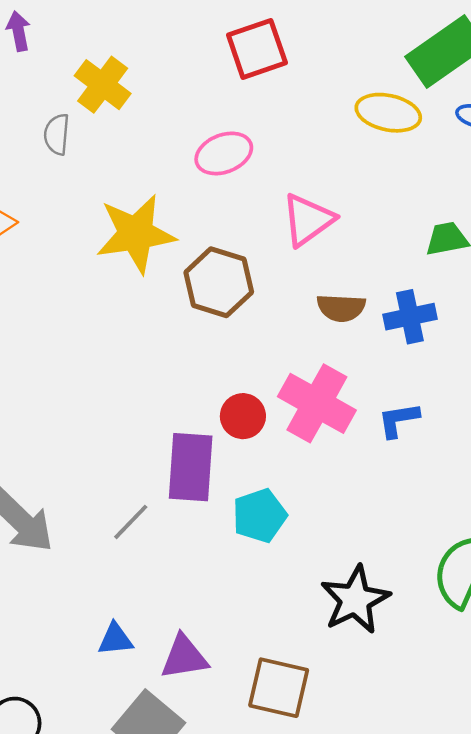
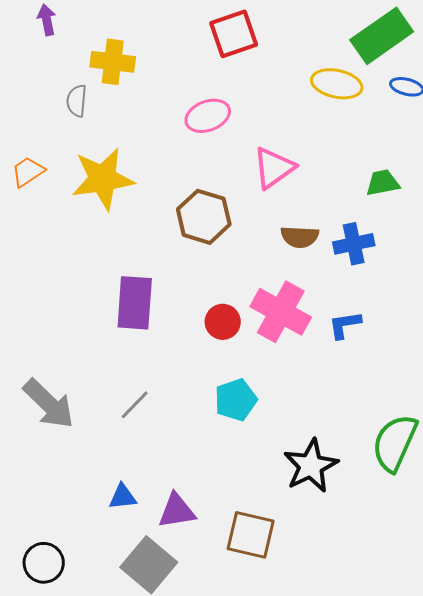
yellow cross: (103, 85) -> (113, 62), turned -30
yellow star: (136, 234) -> (103, 179), moved
purple rectangle: (191, 467) -> (135, 303), moved

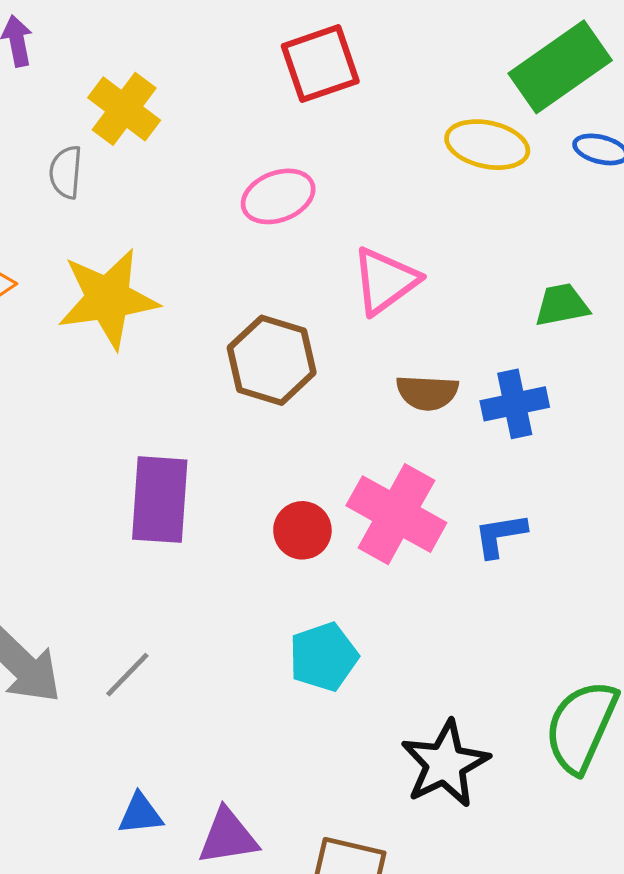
yellow cross: (113, 62) -> (124, 109), turned 30
gray line: (135, 405) -> (127, 675), moved

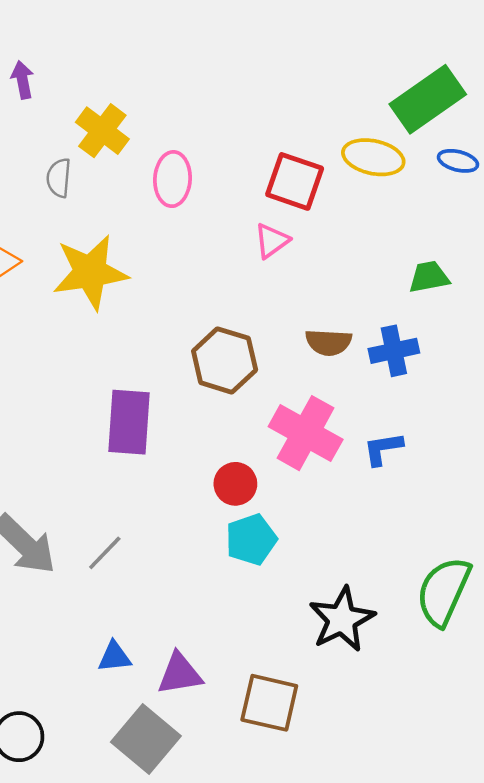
red square: (320, 64) -> (295, 181), moved, turned 38
pink ellipse: (278, 196) -> (173, 179), moved, turned -66
pink triangle: (385, 281) -> (272, 241), moved, size x0.7
brown hexagon: (272, 360) -> (225, 360), moved
red circle: (302, 530) -> (235, 484), moved

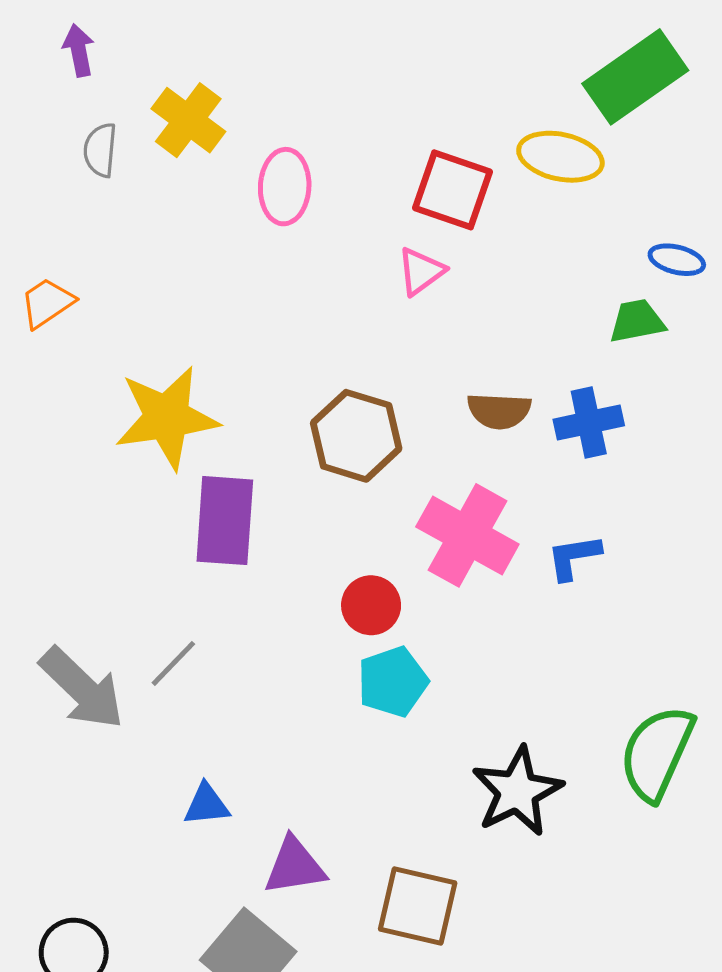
blue ellipse: (458, 161) -> (677, 260), moved
gray semicircle: (59, 178) -> (100, 150), moved
yellow star: (90, 272) -> (167, 418), moved
gray line: (105, 553) -> (173, 663), moved
blue triangle: (114, 657) -> (207, 805), moved

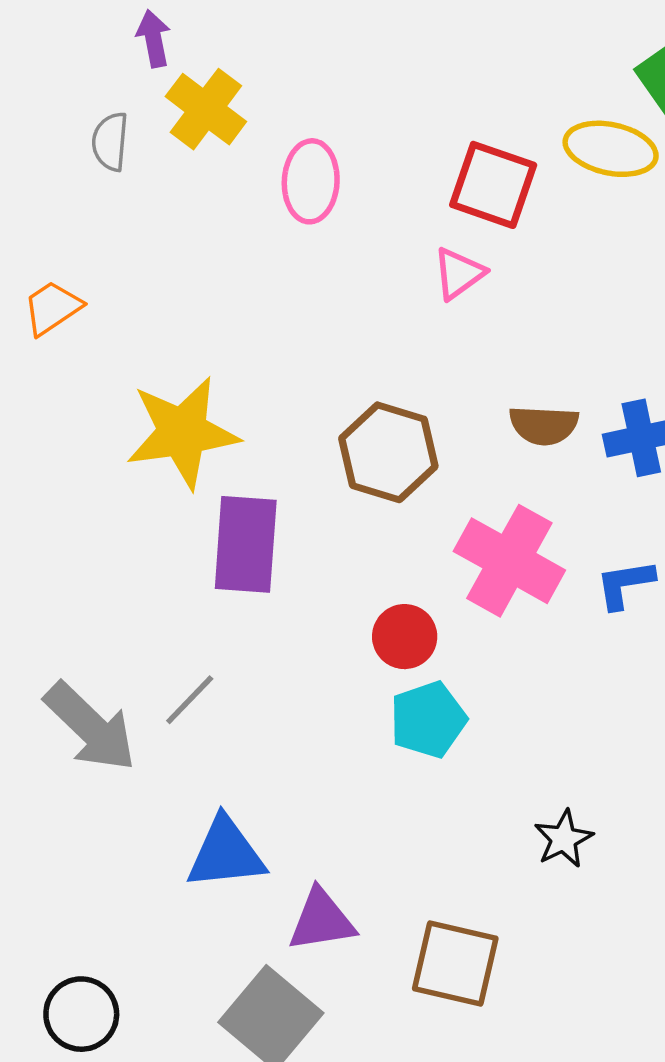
purple arrow: (79, 50) -> (154, 39), moved
black star: (517, 791) -> (564, 839), size x0.6
blue triangle: (207, 805) -> (226, 853), size x1.6

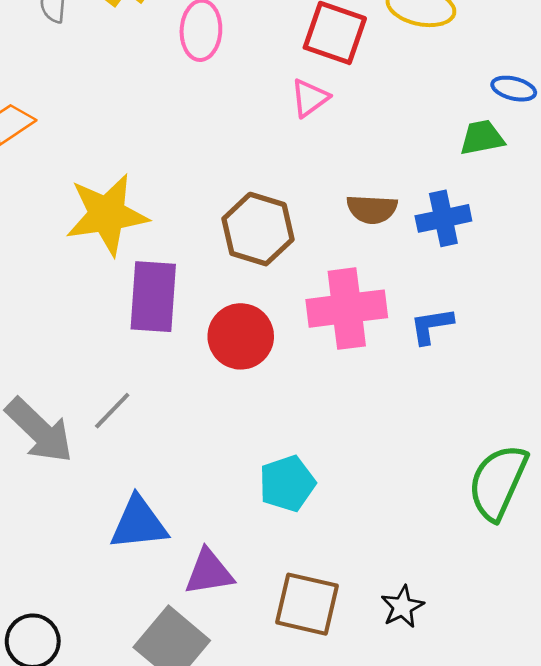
pink cross: (509, 561) -> (347, 309), turned -36
red circle: (405, 637) -> (241, 336), moved, size x1.4
cyan pentagon: (428, 720) -> (287, 483), moved
black star: (564, 839) -> (402, 607), moved

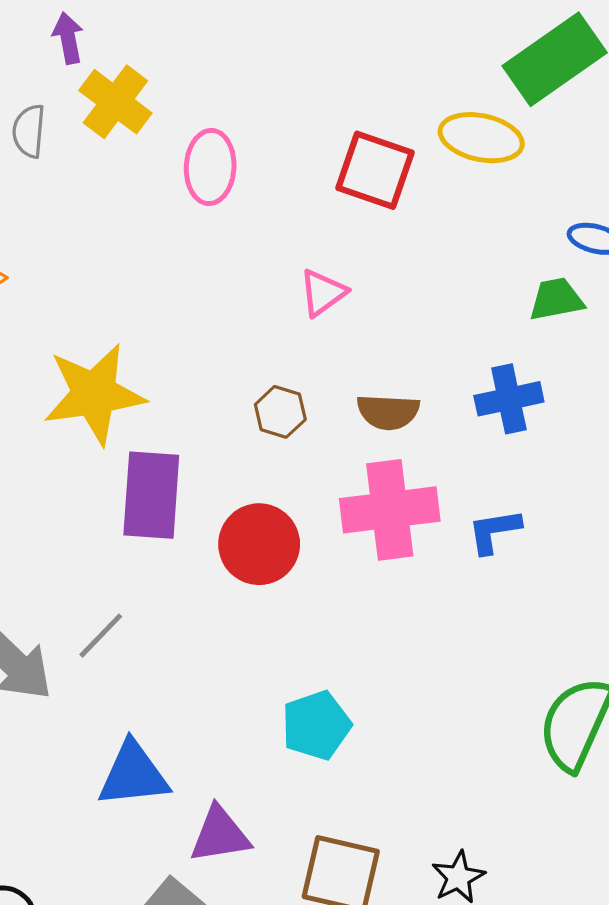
pink triangle: (310, 98) -> (323, 293), moved
brown semicircle: (372, 209) -> (388, 412), moved
brown hexagon: (258, 229) -> (280, 412), size x0.6

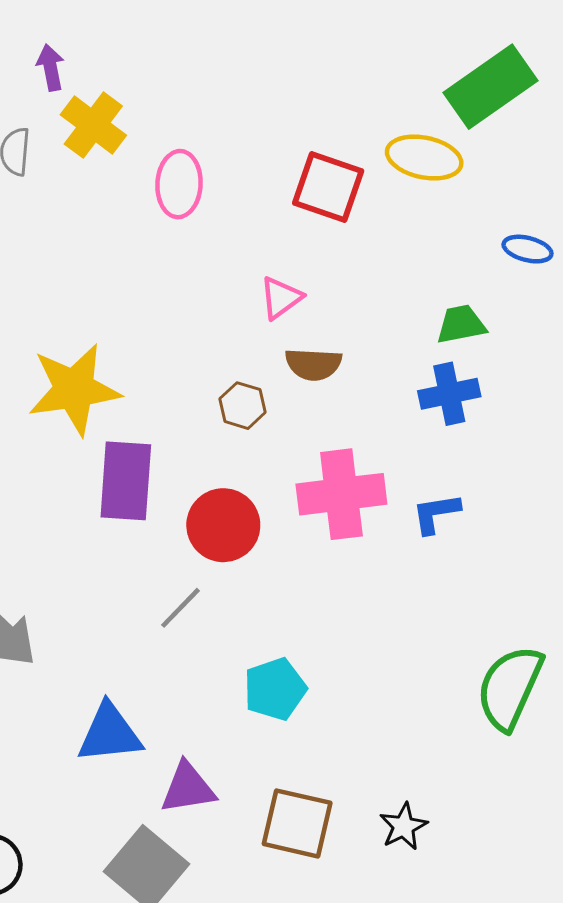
green trapezoid: (556, 299) -> (461, 324), moved
brown semicircle: (388, 412) -> (313, 364), moved
gray line: (101, 636) -> (180, 608), moved

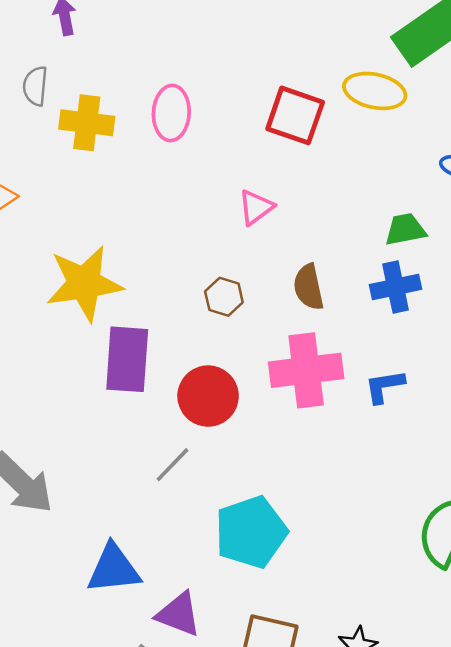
yellow cross: (93, 125) -> (87, 123), moved, turned -30
brown semicircle: (313, 364) -> (309, 287), moved, turned 75
cyan pentagon: (275, 689) -> (251, 532), size x1.4
purple triangle: (188, 788) -> (179, 614), turned 30

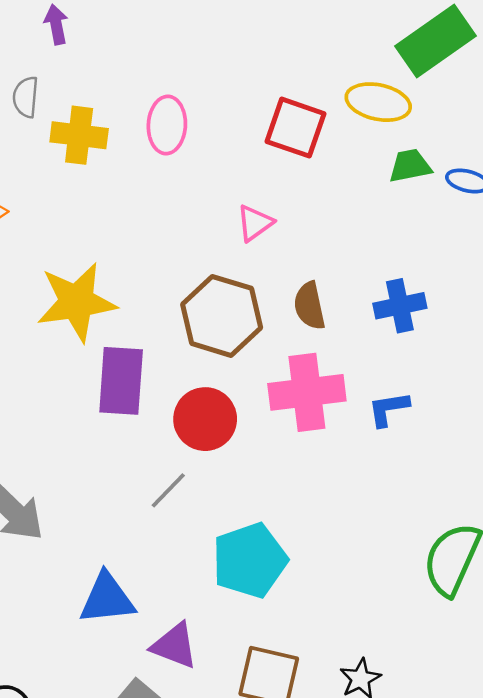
green trapezoid: (405, 229) -> (410, 166), moved
brown hexagon: (224, 297) -> (222, 316), size x2.0

